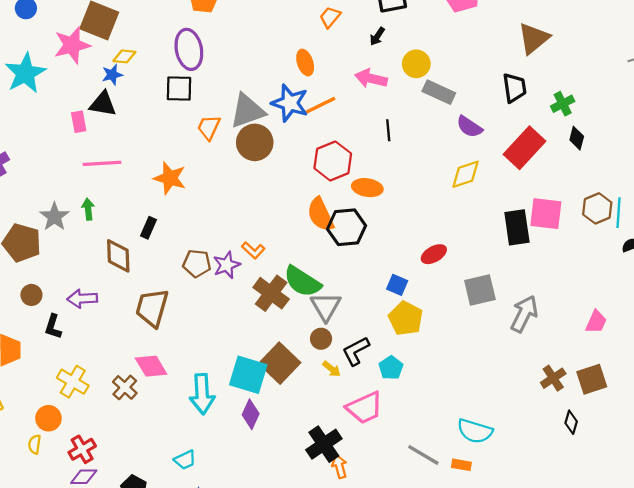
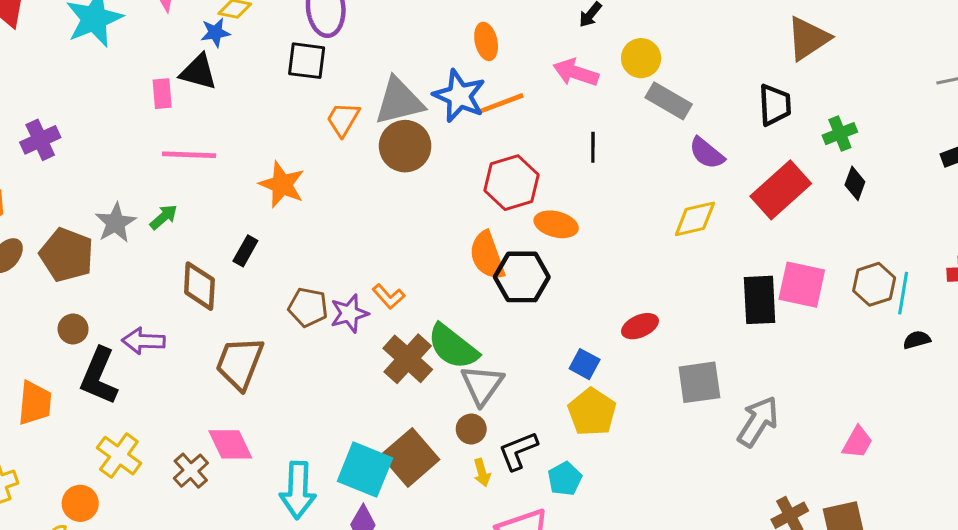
green arrow: (88, 209) -> (164, 217), turned 50
black L-shape: (53, 327) -> (99, 376), size x1.6
yellow arrow: (332, 369) -> (482, 473), turned 30

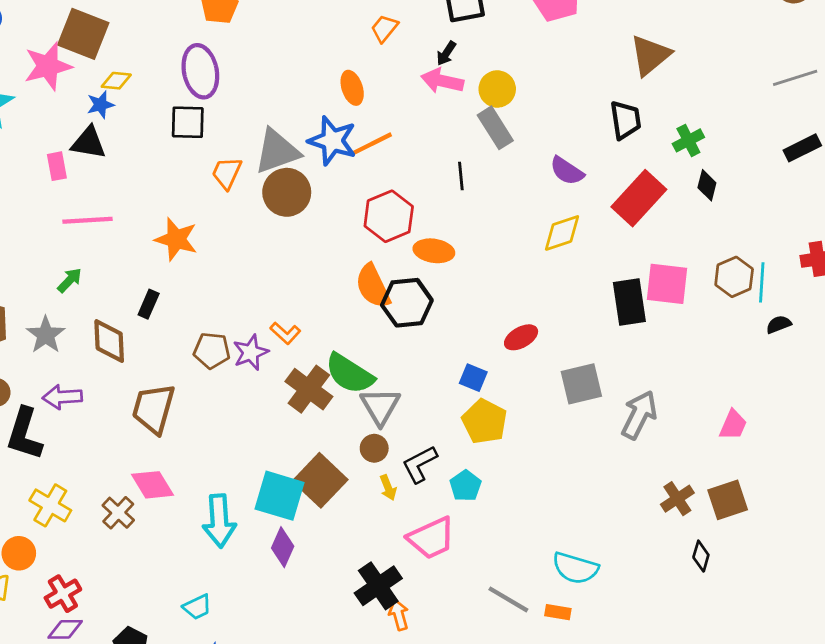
pink arrow: (576, 73) -> (442, 81), moved
gray rectangle: (669, 101) -> (495, 128), moved, turned 33
gray star: (116, 223) -> (46, 335), moved

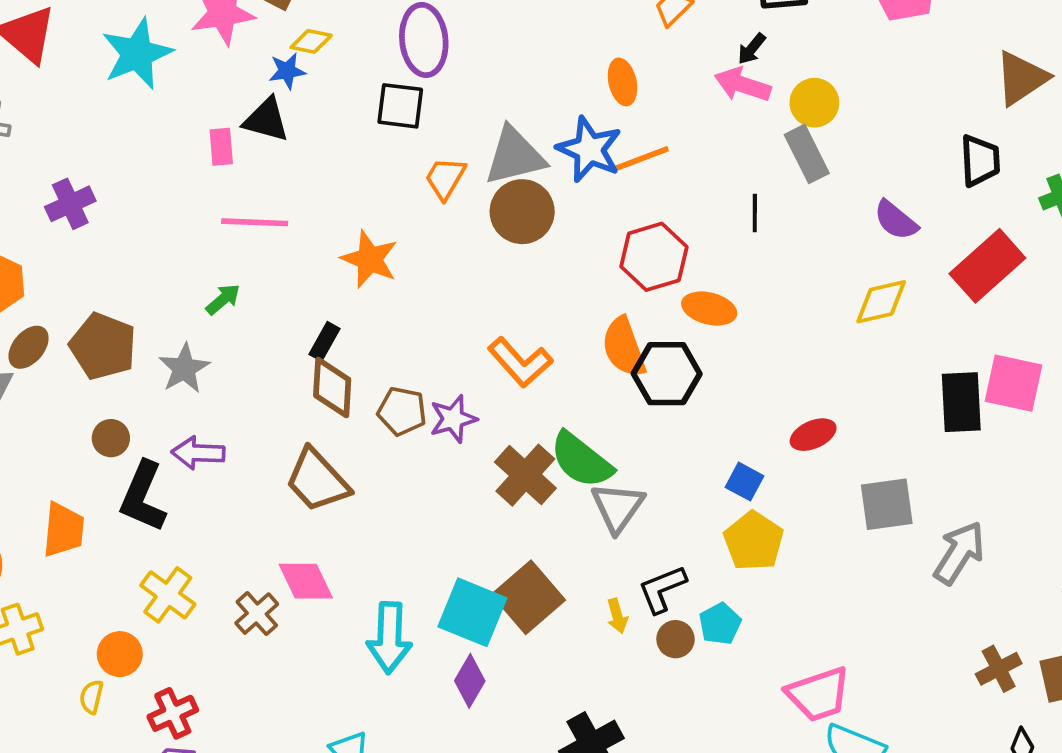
orange L-shape: (285, 333) -> (520, 362), moved, size x1.6
brown diamond: (109, 341) -> (332, 388), moved
brown trapezoid: (154, 409) -> (317, 480), turned -64
brown circle: (374, 448) -> (675, 639), moved
pink trapezoid: (431, 538) -> (818, 694), moved

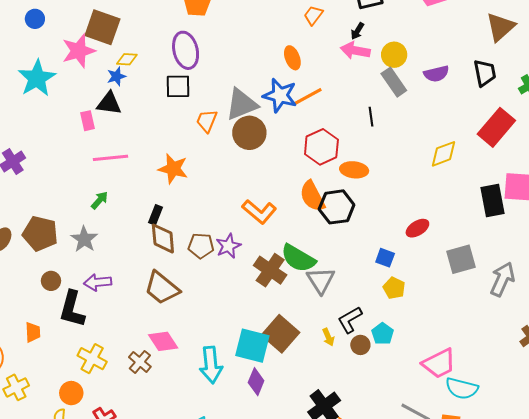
purple semicircle: (896, 220) -> (436, 74), moved, turned -45
orange trapezoid: (63, 530) -> (33, 332), size x0.7
yellow pentagon: (754, 541) -> (394, 288), size x0.7

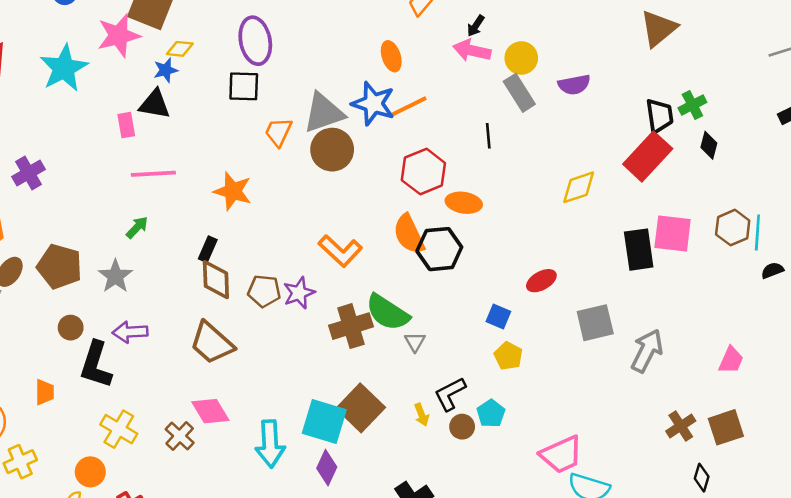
black trapezoid: (485, 73) -> (660, 116), moved
brown cross: (270, 270) -> (351, 326), turned 36
gray triangle: (321, 280) -> (415, 342), size x0.6

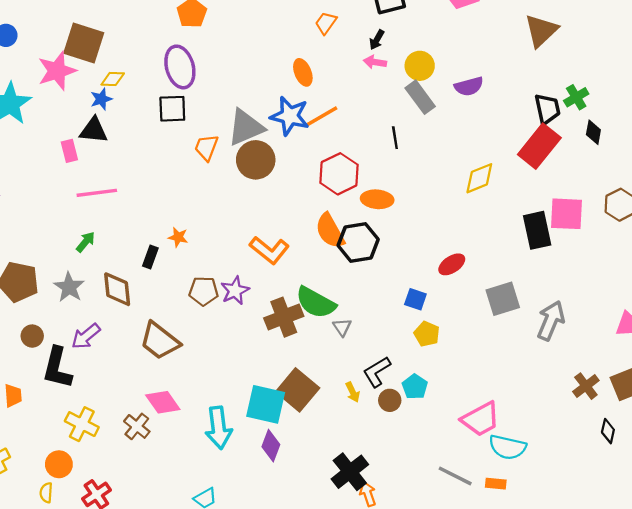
pink arrow: (472, 50) -> (375, 62), size x0.7
orange star: (233, 191) -> (178, 237), moved, size x0.6
brown diamond: (216, 280) -> (117, 289), moved
purple arrow: (130, 332) -> (86, 336), turned -32

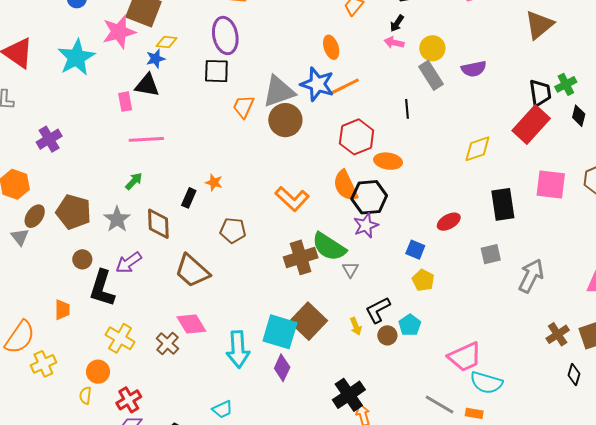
black rectangle: (537, 230) -> (503, 204), moved
purple star: (235, 291) -> (366, 226), moved
gray square: (503, 299) -> (491, 254), size x0.7

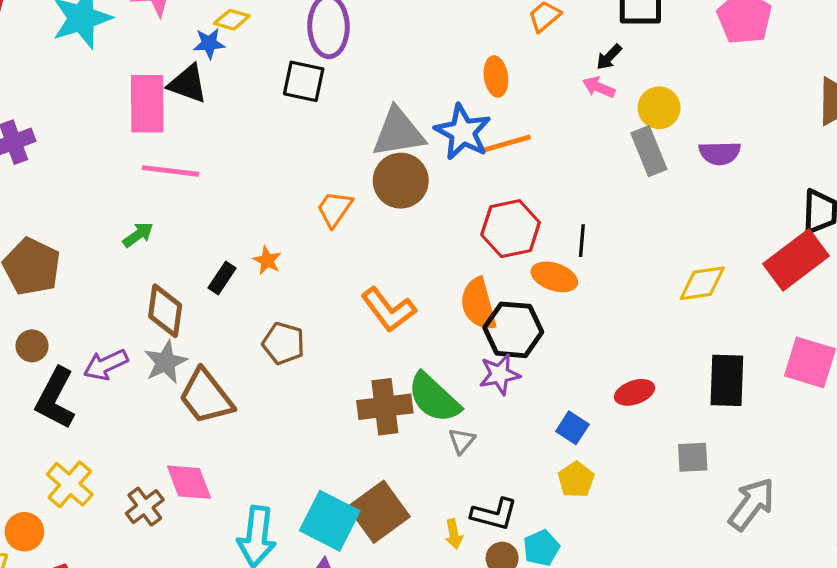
pink rectangle: (125, 102) -> (147, 104), size x1.8
orange trapezoid: (244, 107) -> (334, 209), moved
black line: (407, 109) -> (582, 241), moved
gray star: (117, 219) -> (166, 362), moved
black L-shape: (378, 310) -> (494, 514), turned -148

